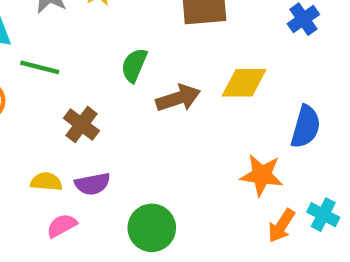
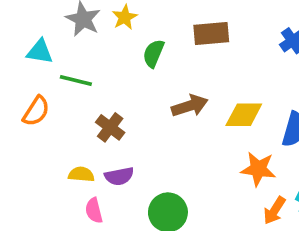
green semicircle: (134, 65) -> (154, 53), moved
yellow diamond: (244, 83) -> (244, 115), moved
pink semicircle: (62, 226) -> (94, 211), turned -75

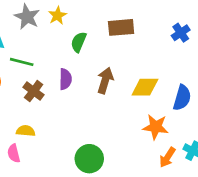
brown arrow: (190, 106) -> (105, 80), turned -55
brown cross: (110, 127) -> (34, 91), moved
purple semicircle: (119, 176) -> (65, 79), moved, turned -78
pink semicircle: (94, 211) -> (14, 153), moved

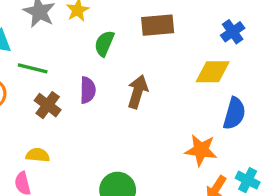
yellow diamond: (145, 87) -> (213, 72), moved

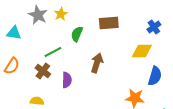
green line: (33, 68) -> (53, 52), moved, turned -42
purple semicircle: (88, 90) -> (67, 80), moved

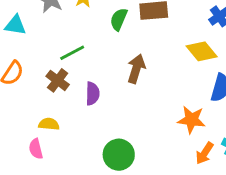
green semicircle: (77, 34) -> (119, 19), moved
yellow diamond: (142, 51) -> (202, 51), turned 50

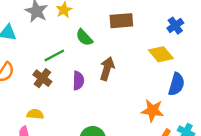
green semicircle: (119, 19) -> (84, 37), moved, turned -66
purple semicircle: (93, 94) -> (78, 81), moved

